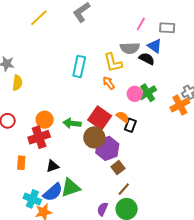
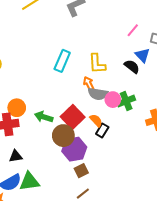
gray semicircle: (130, 48) -> (98, 94), moved

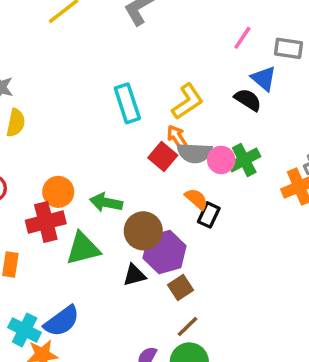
cyan rectangle: (62, 61) -> (127, 103), turned -35
yellow L-shape: (97, 64) -> (188, 102), turned -115
red square: (73, 117) -> (163, 156), moved, size x0.7
black triangle: (16, 156) -> (134, 275), moved
green triangle: (29, 182) -> (83, 249), moved

